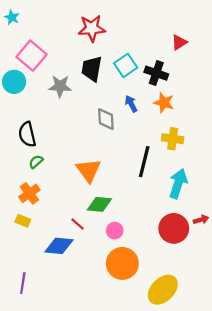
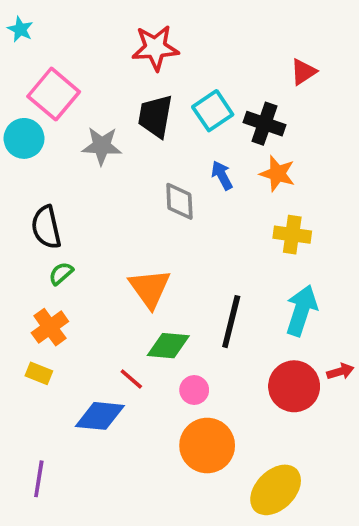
black line: (144, 162) -> (231, 322), moved

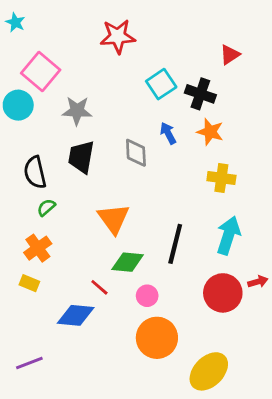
black trapezoid: (155, 116) -> (81, 157), moved
purple line: (39, 479) -> (29, 363), turned 60

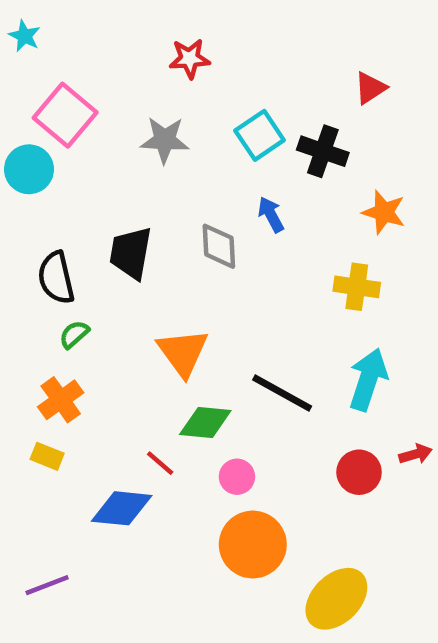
red star: (118, 36) -> (189, 59), size x0.7
gray star: (77, 111) -> (165, 140), moved
orange star: (210, 132) -> (384, 212), moved
black line: (175, 244) -> (282, 393), turned -75
red circle: (223, 293) -> (359, 472), size x0.7

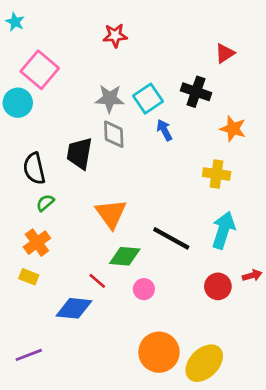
cyan square: (260, 135) -> (148, 99), moved
gray star: (165, 140) -> (110, 99), moved
gray diamond: (219, 246) -> (114, 134), moved
orange circle: (253, 545) -> (159, 352), moved

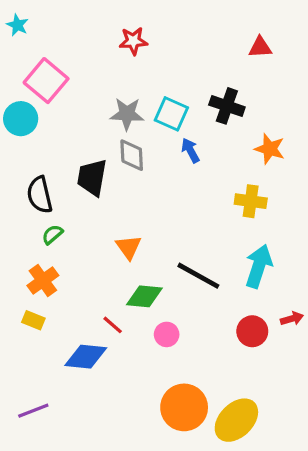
red triangle: (225, 53) -> (260, 47), moved, turned 30
cyan square: (148, 99) -> (171, 114), turned -32
orange triangle: (111, 214) -> (129, 247), size x0.7

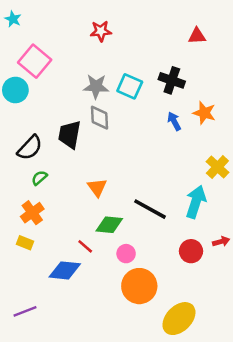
blue arrow: (190, 150) -> (174, 121), moved
black semicircle: (40, 195) -> (30, 148), turned -124
yellow cross: (251, 201) -> (217, 167), moved, turned 35
orange circle: (184, 407) -> (139, 286), moved

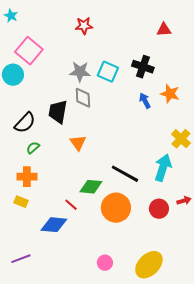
orange triangle: (97, 187) -> (78, 143), moved
orange cross: (32, 213) -> (27, 177), turned 36
pink circle: (126, 254) -> (105, 263), moved
orange circle: (139, 286) -> (116, 208), moved

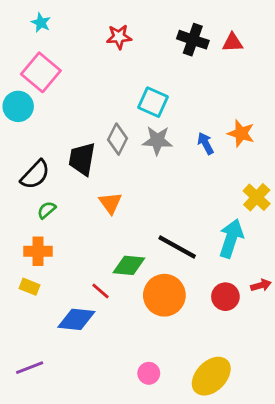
cyan star: (11, 16) -> (41, 23), moved
black cross: (143, 67) -> (193, 40), moved
gray star: (80, 72) -> (157, 140), moved
gray diamond: (83, 98) -> (118, 139), turned 30

